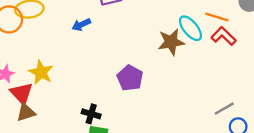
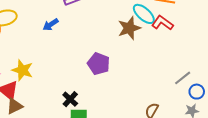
red L-shape: (224, 36) -> (162, 23), moved
black cross: (91, 114) -> (70, 99), turned 35

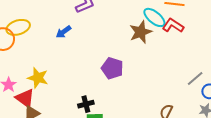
black cross: (70, 99) -> (86, 104), turned 35

